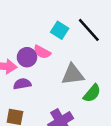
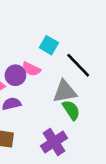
black line: (89, 30) -> (78, 65), moved
green semicircle: (92, 93) -> (71, 110), moved, turned -72

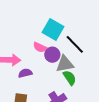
cyan square: (49, 45) -> (53, 30), size x1.5
purple circle: (15, 75) -> (52, 55), moved

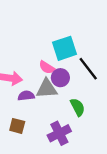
cyan square: (53, 30) -> (65, 48), turned 35
gray triangle: (65, 64) -> (47, 89), moved

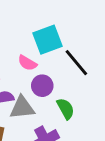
purple circle: (60, 78) -> (42, 86), moved
gray triangle: (47, 89) -> (22, 108), moved

